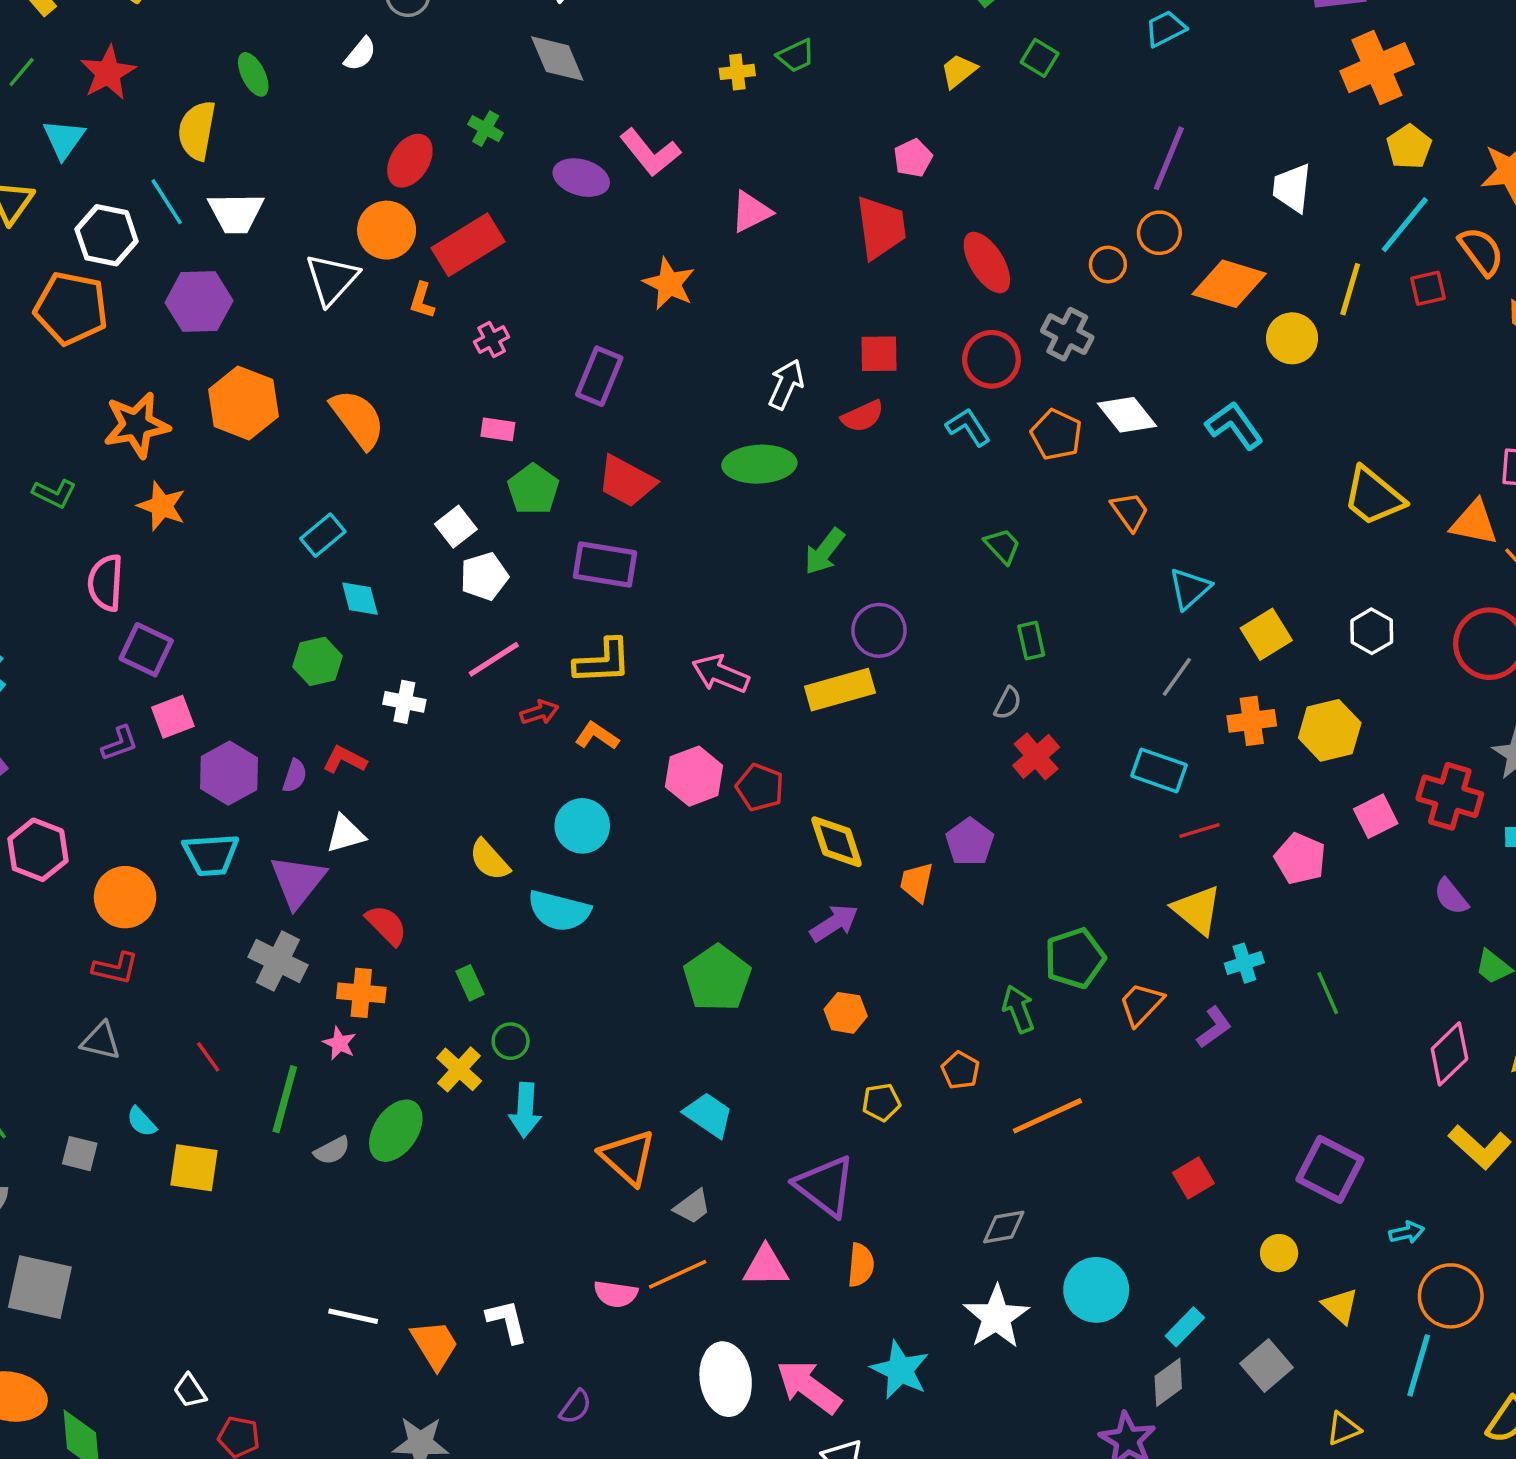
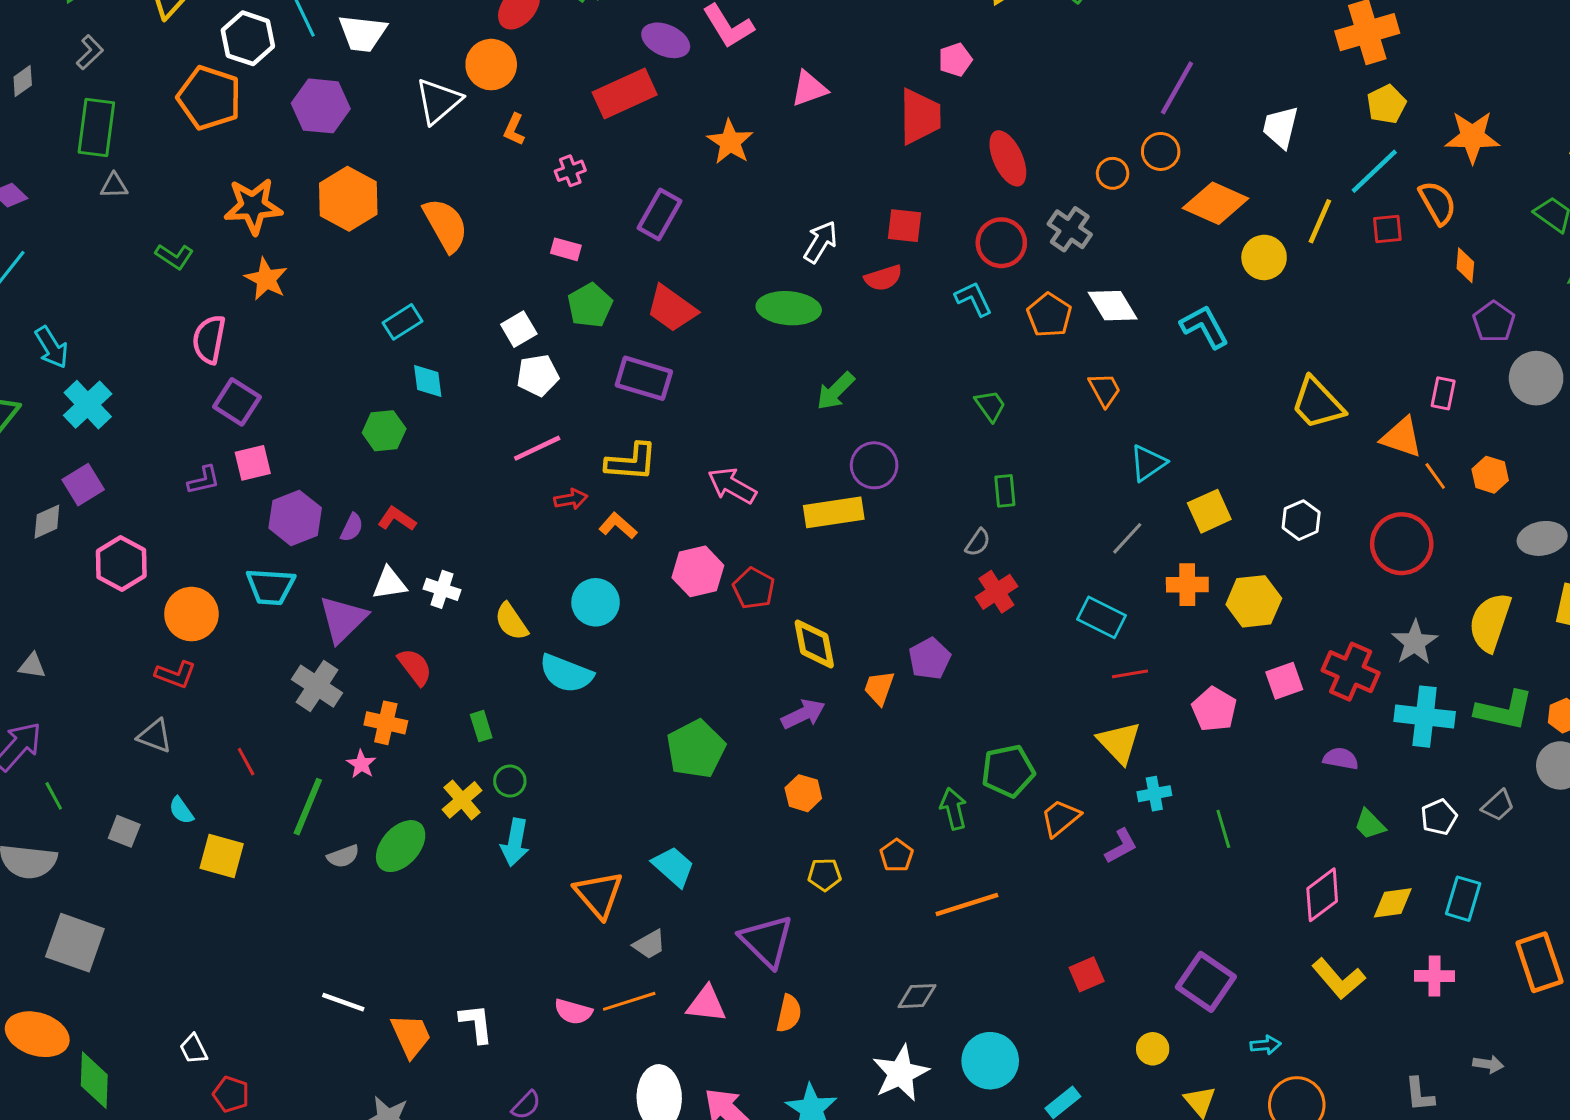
red rectangle: (468, 245) -> (625, 93), moved
white cross: (404, 702) -> (442, 589), moved
purple semicircle: (1451, 897) -> (1341, 759), turned 132

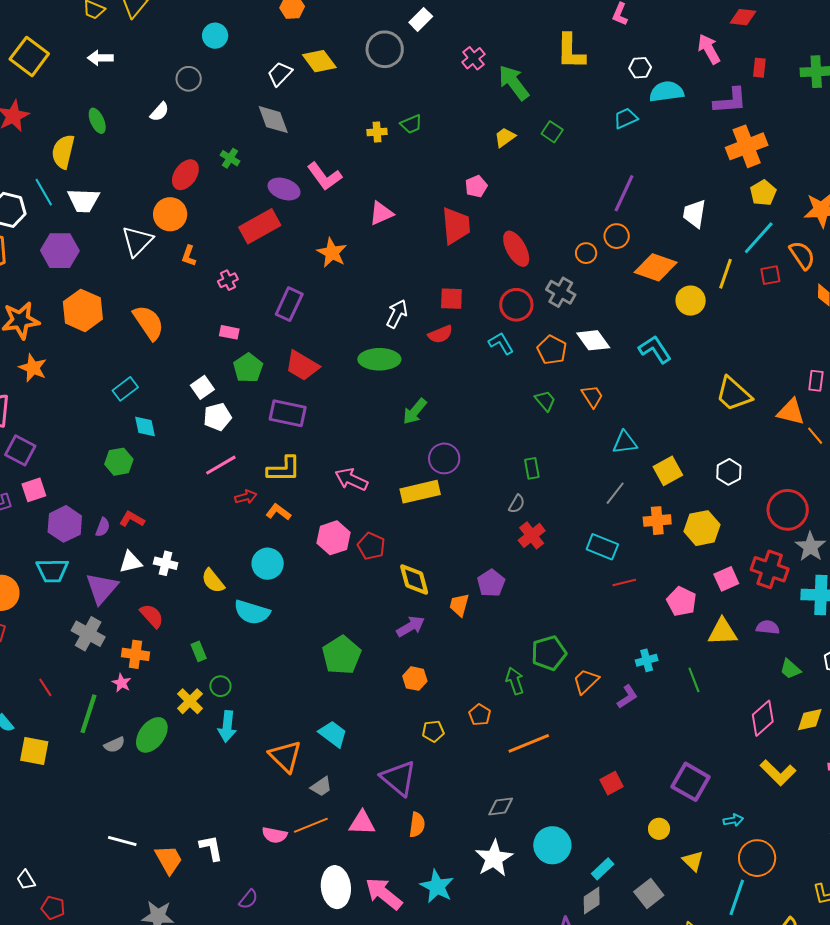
green trapezoid: (990, 406) -> (545, 401), moved
cyan triangle: (1148, 463) -> (625, 442), turned 32
red circle: (1402, 544) -> (788, 510), moved
yellow triangle: (1119, 743) -> (723, 632), moved, turned -44

